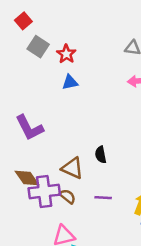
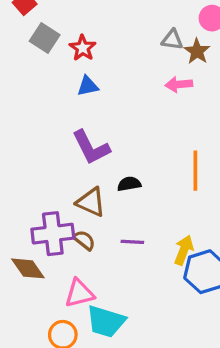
purple L-shape: (29, 128) -> (91, 147), moved
black semicircle: (101, 155) -> (129, 184), turned 91
brown diamond: (27, 178) -> (28, 268), moved

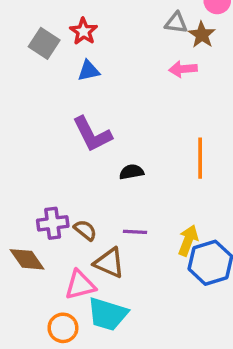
gray square: (45, 38) -> (44, 43), moved
brown triangle: (91, 202) -> (109, 263), moved
purple cross: (53, 234) -> (53, 223), size x0.7

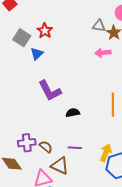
blue triangle: (89, 71) -> (37, 54), moved, turned -32

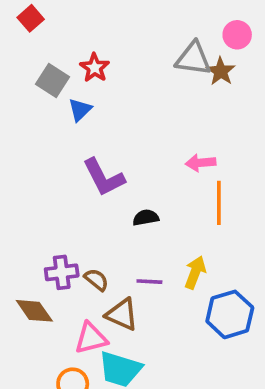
gray triangle: (99, 26) -> (193, 59), size x1.5
pink arrow: (103, 53) -> (201, 163), moved
yellow arrow: (106, 153) -> (195, 272), moved

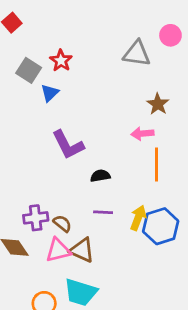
brown star: (221, 71) -> (158, 104), moved
purple line: (149, 282) -> (103, 212), moved
blue hexagon: (230, 314) -> (161, 226), moved
pink triangle: (91, 338) -> (58, 250), moved

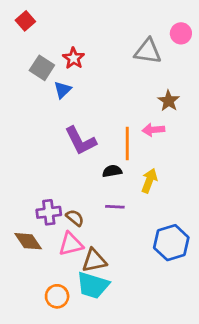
orange line: (156, 164) -> (127, 143), moved
yellow arrow: (138, 218) -> (149, 181), moved
blue hexagon: (161, 226) -> (171, 243), moved
brown triangle: (82, 250) -> (94, 261), moved, turned -36

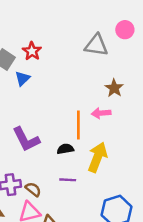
purple L-shape: (80, 141) -> (26, 139), moved
yellow arrow: (149, 181) -> (97, 157), size x1.4

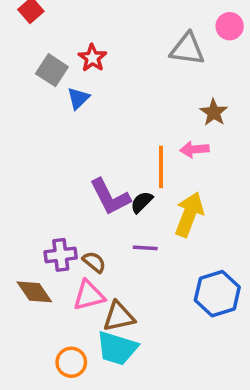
purple L-shape: (26, 139) -> (110, 197), moved
black semicircle: (65, 149) -> (142, 202), turned -35

